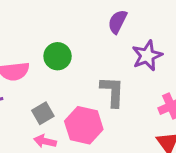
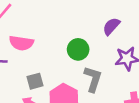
green circle: (58, 56) -> (78, 49), moved

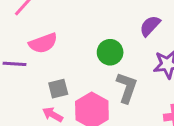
pink semicircle: (21, 43) -> (43, 43), turned -30

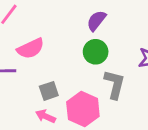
purple semicircle: (150, 26) -> (96, 21), moved

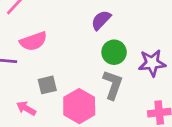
green circle: (96, 52) -> (114, 52), moved
pink arrow: (46, 116) -> (26, 108), moved

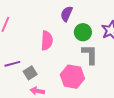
pink semicircle: (33, 41) -> (47, 41), moved, turned -48
gray square: (47, 85) -> (30, 73), moved

